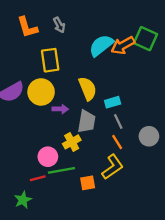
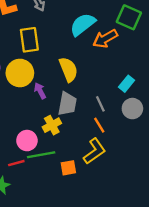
orange arrow: (123, 45) -> (105, 39), moved
cyan rectangle: (113, 102) -> (126, 84), moved, turned -35
purple arrow: (60, 109) -> (40, 91), turned -119
gray circle: (149, 136) -> (132, 109), moved

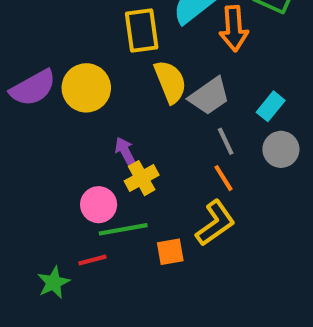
orange arrow: (105, 39) -> (234, 28), turned -65
yellow rectangle: (29, 40) -> (142, 30), moved
purple arrow: (40, 91) -> (125, 151), moved
gray trapezoid: (67, 104) -> (209, 96), moved, turned 45
red line: (16, 163) -> (92, 260), moved

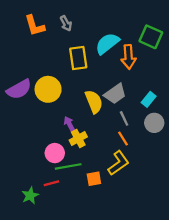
yellow semicircle: (170, 82) -> (94, 102), moved

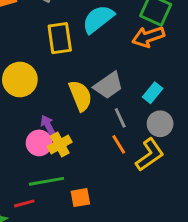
orange arrow: (129, 57) -> (148, 37), moved, turned 75
pink circle: (55, 153) -> (39, 143), moved
yellow L-shape: (118, 163) -> (150, 155), moved

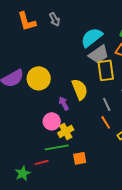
yellow rectangle: (60, 38) -> (106, 70), moved
gray trapezoid: (108, 85) -> (99, 54), moved
purple arrow: (48, 125) -> (64, 103), moved
yellow cross: (60, 144) -> (66, 131), moved

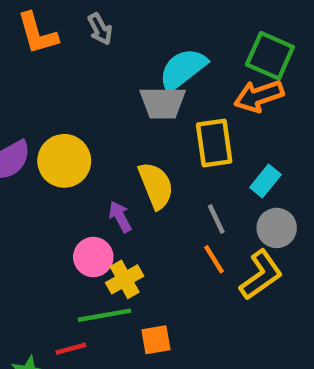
gray trapezoid: (99, 54) -> (163, 103), moved, turned 35

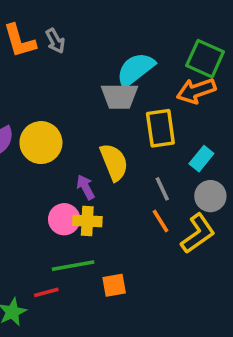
gray arrow: (100, 29) -> (55, 41), moved
yellow cross: (125, 279) -> (87, 221), moved, turned 32

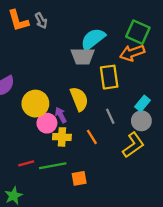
yellow circle: (41, 143) -> (35, 104), moved
cyan rectangle: (201, 159) -> (143, 104), moved
pink circle: (64, 219) -> (47, 123), moved
orange line: (160, 221) -> (92, 137), moved
red line: (46, 292) -> (26, 163), moved

